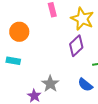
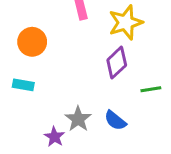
yellow star: (82, 19) -> (126, 23), turned 30
blue semicircle: (85, 85) -> (115, 120), moved

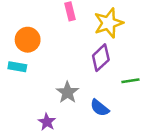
cyan rectangle: (23, 85) -> (17, 67), moved
gray star: (78, 119) -> (67, 92), moved

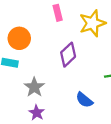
purple diamond: (101, 58) -> (68, 55), moved
gray star: (67, 92) -> (34, 87), moved

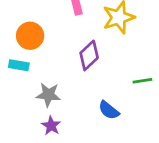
gray star: (34, 87) -> (48, 95), turned -30

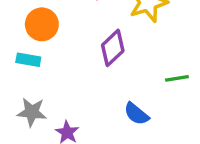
gray star: (48, 95) -> (32, 112), moved

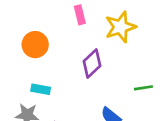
cyan rectangle: (28, 60) -> (41, 89), moved

